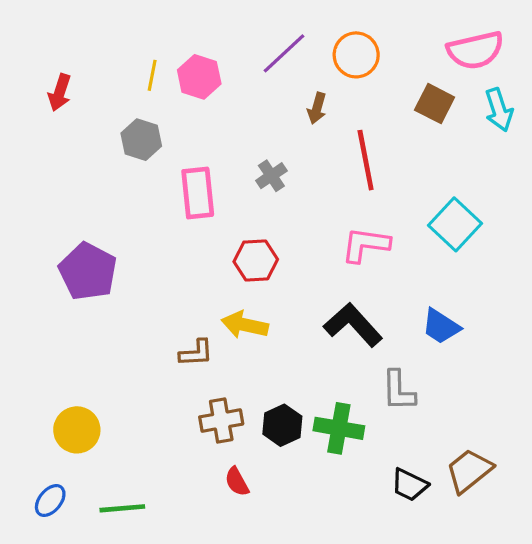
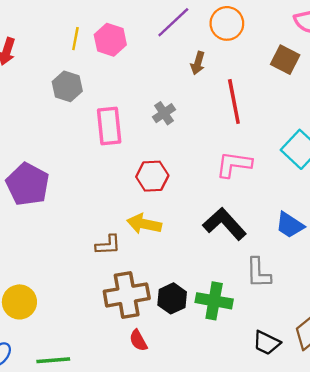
brown cross: (221, 420) -> (127, 295), size x1.4

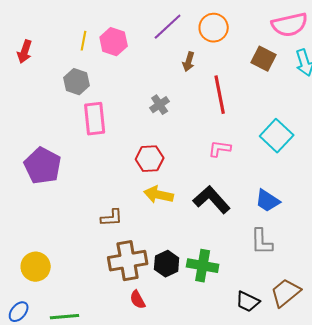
pink rectangle: (109, 126) -> (95, 119), moved
pink L-shape: (234, 164) -> (220, 149), size x0.7
yellow arrow: (144, 224) -> (159, 195), moved
gray L-shape: (258, 273) -> (262, 242), moved

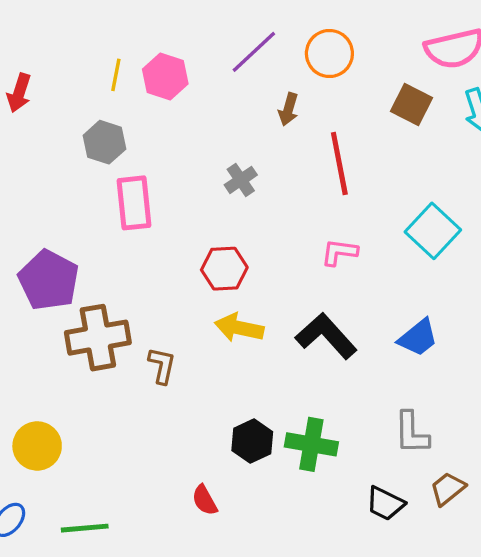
blue trapezoid: (268, 201) -> (418, 338), turned -72
brown L-shape: (112, 218) -> (162, 366), turned -75
gray L-shape: (262, 242) -> (412, 433), moved
brown cross: (128, 261) -> (98, 338), moved
brown trapezoid: (286, 293) -> (448, 489), size x0.7

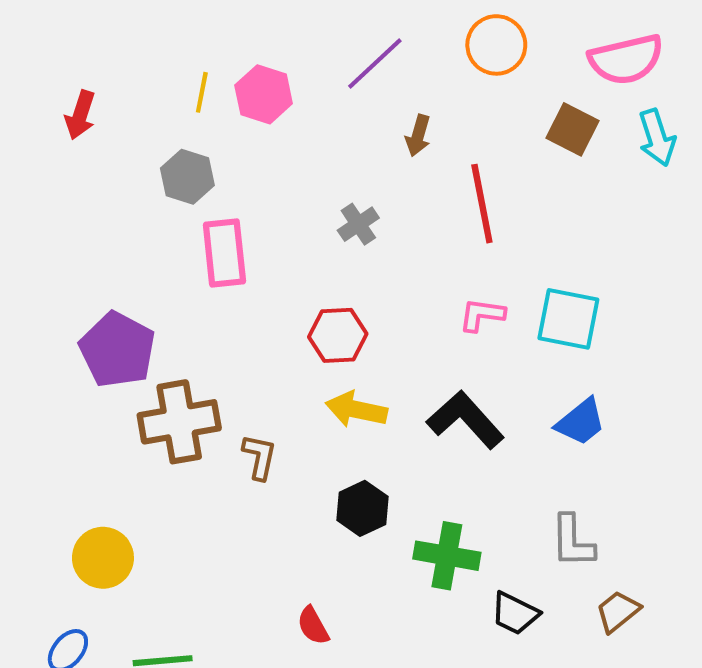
orange circle: (329, 54) -> (496, 45), moved
cyan square: (433, 231) -> (568, 319), moved, turned -32
black hexagon: (252, 441) -> (362, 508), moved
black trapezoid: (385, 503) -> (515, 613), moved

